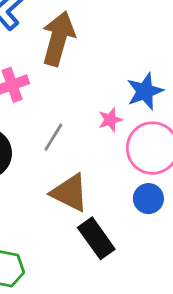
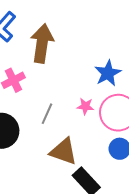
pink star: (110, 120) -> (85, 106), moved, turned 30

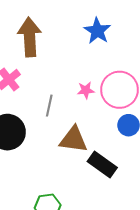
blue star: (108, 73) -> (97, 31), moved

